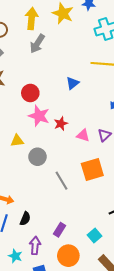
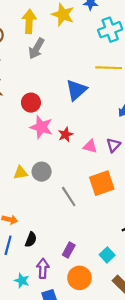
blue triangle: (72, 83) -> (76, 90), size x1.5
yellow triangle: (17, 141) -> (21, 173), moved

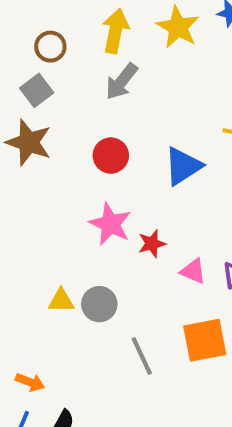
red circle: (31, 103) -> (111, 156), moved

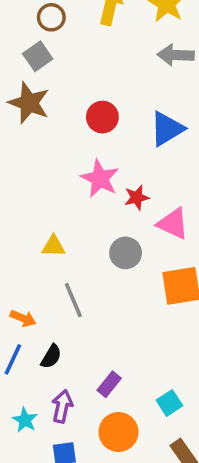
gray arrow: (122, 81) -> (176, 55), moved, turned 52
pink triangle: (193, 271) -> (173, 224), size x1.4
gray circle: (99, 304) -> (126, 253), moved
gray line: (142, 356) -> (73, 300), moved

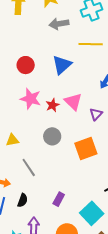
pink triangle: (173, 224) -> (73, 102), moved, turned 30
purple rectangle: (109, 384) -> (59, 199), moved
cyan square: (169, 403) -> (92, 213), size x1.6

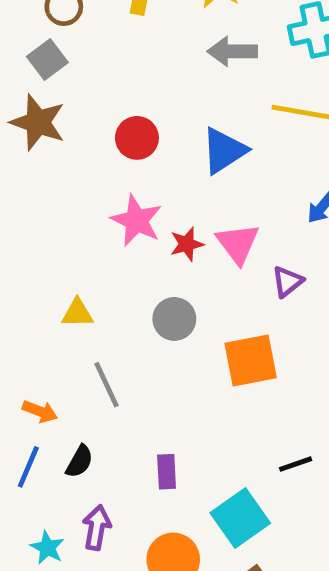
purple rectangle: (59, 199) -> (167, 472), turned -40

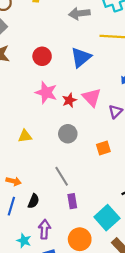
orange square: (251, 360) -> (103, 148), size x0.6
gray line: (106, 385) -> (62, 176), moved

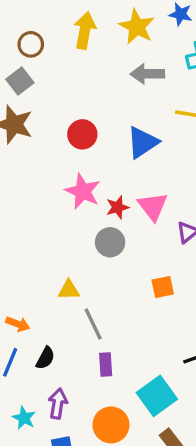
gray circle: (68, 134) -> (110, 242), moved
yellow triangle: (25, 136) -> (69, 290), moved

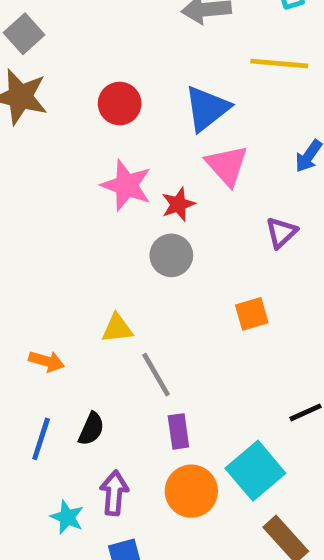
pink triangle: (153, 206) -> (227, 165), moved
orange arrow: (18, 324) -> (47, 361), moved
orange circle: (111, 425) -> (191, 491), moved

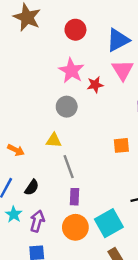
gray circle: (171, 255) -> (67, 107), moved
cyan star: (67, 517) -> (14, 214), moved

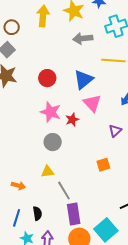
black semicircle: (32, 187) -> (37, 213), turned -32
purple rectangle: (74, 197) -> (74, 214), size x1.5

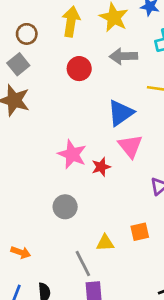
red circle: (47, 78) -> (79, 69), moved
gray circle: (53, 142) -> (65, 207), moved
yellow triangle: (48, 172) -> (105, 243), moved

